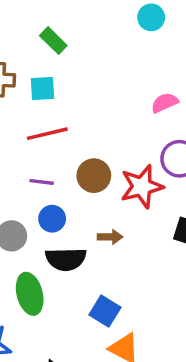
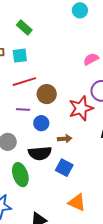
brown circle: (94, 176) -> (47, 94), moved
blue circle: (52, 219) -> (41, 123), moved
blue square: (105, 311) -> (64, 168), moved

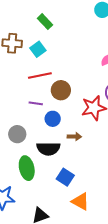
cyan square: (20, 56) -> (38, 49), turned -35
blue square: (64, 168) -> (65, 177), moved

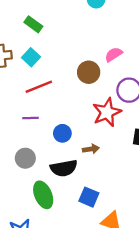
brown circle: (61, 90) -> (89, 72), moved
purple line: (36, 103) -> (30, 118), moved

